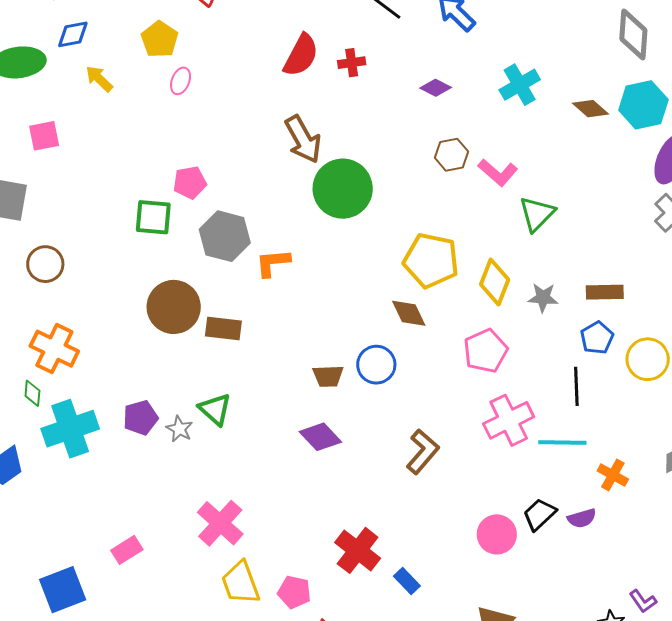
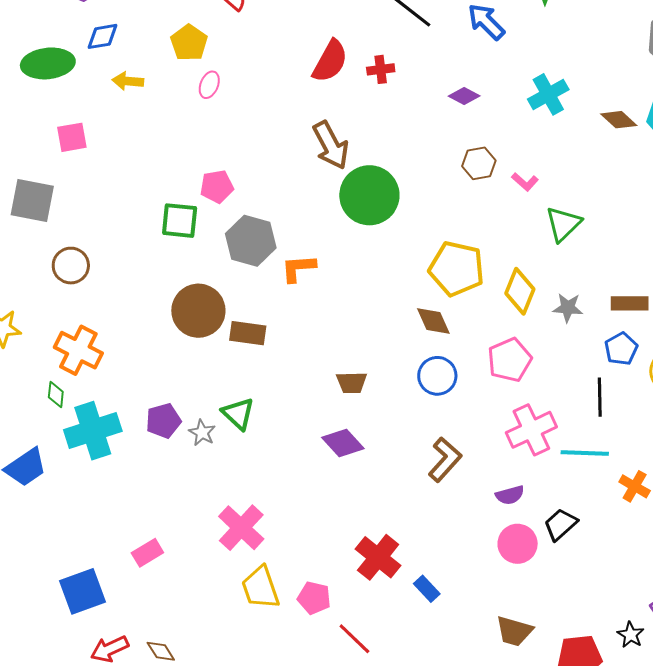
yellow arrow: (99, 79) -> (128, 81), turned -40
pink L-shape: (498, 172) -> (525, 182), size x0.7
blue circle: (376, 365) -> (437, 376), moved
purple semicircle: (582, 518) -> (510, 495), moved

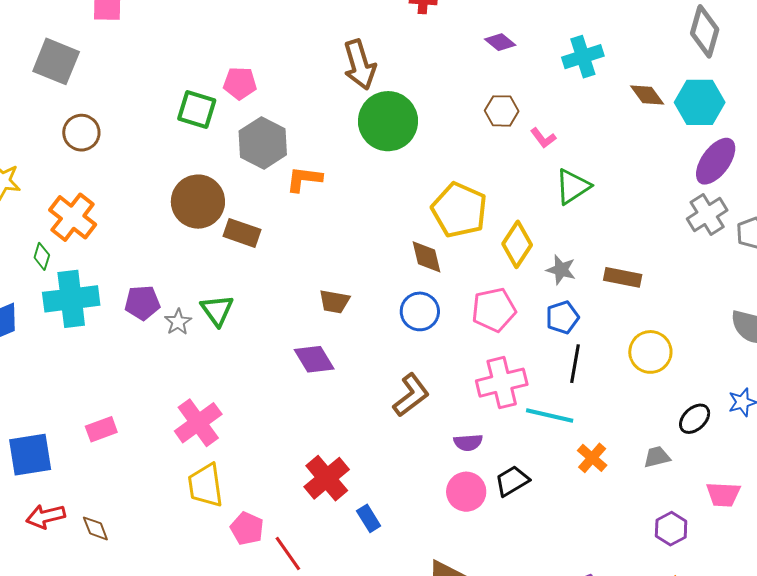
blue pentagon: (621, 349) -> (562, 317), moved
pink pentagon: (314, 598) -> (247, 529), moved

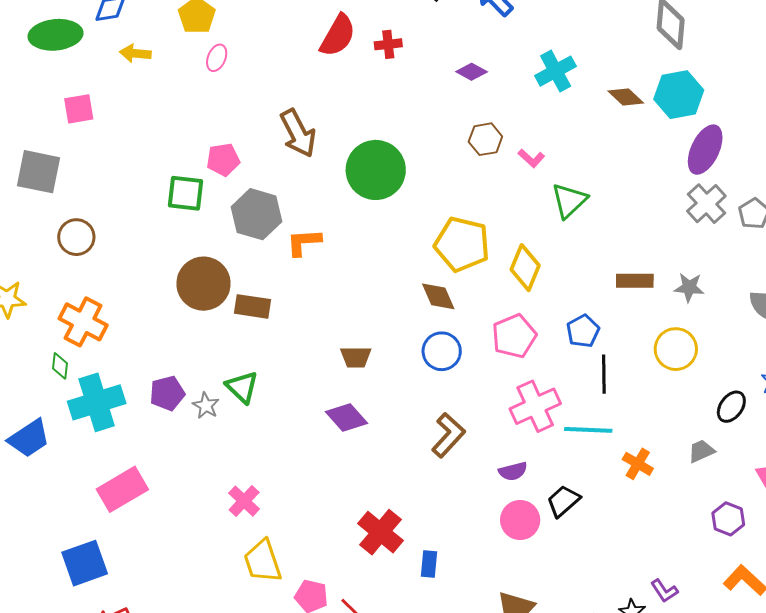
brown arrow: (360, 65) -> (298, 133), moved
gray star: (561, 270) -> (689, 287), moved
pink cross: (198, 423) -> (244, 501), size x0.7
pink rectangle: (101, 429) -> (122, 489), moved, size x1.6
blue rectangle: (369, 518) -> (429, 564), turned 48

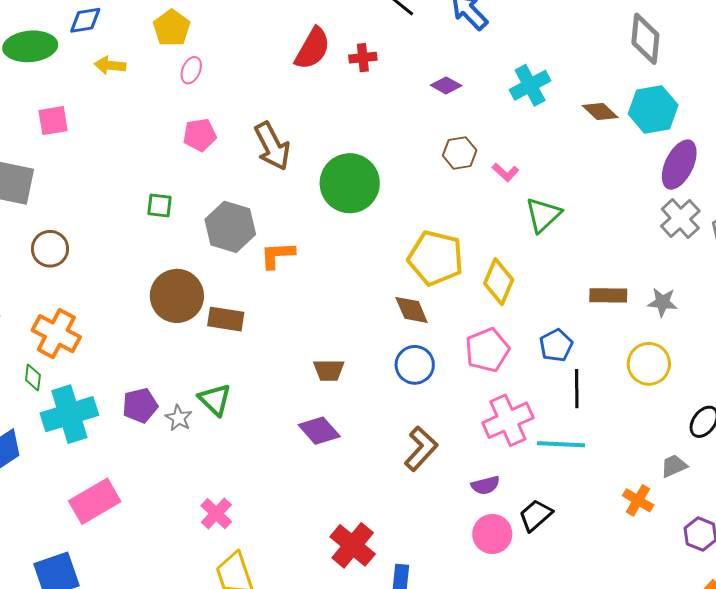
pink pentagon: (223, 160) -> (200, 135), moved
green square: (186, 193) -> (159, 206), size x0.7
orange cross: (638, 464) -> (638, 500), moved

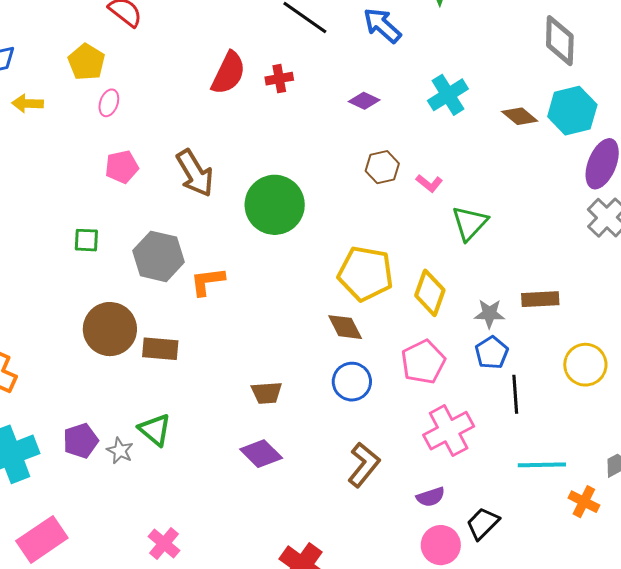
gray star: (663, 302) -> (489, 314), moved
cyan line: (561, 444) -> (542, 465), moved

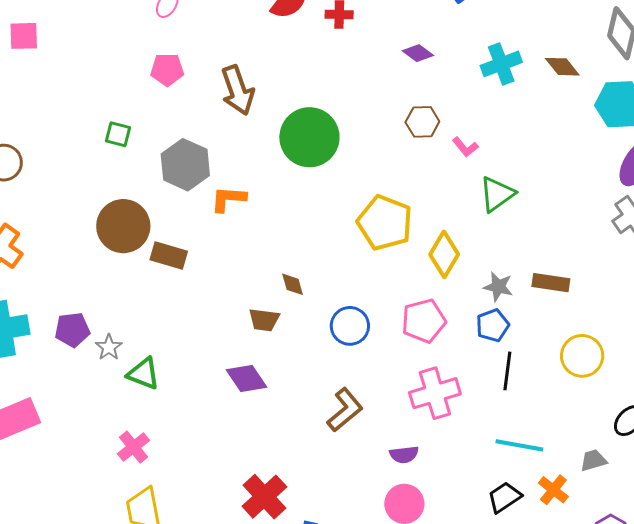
brown diamond: (520, 116) -> (562, 67), moved
brown diamond: (345, 327) -> (293, 284), moved, size x0.7
green triangle: (155, 430) -> (143, 374), moved, turned -30
black trapezoid: (483, 524) -> (504, 497), moved

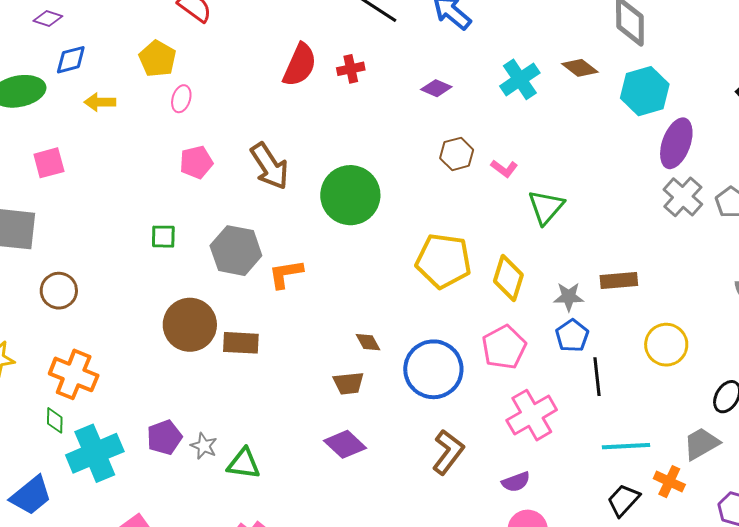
blue circle: (350, 326) -> (433, 369), size x1.5
gray trapezoid: (593, 460) -> (701, 444), size x1.4

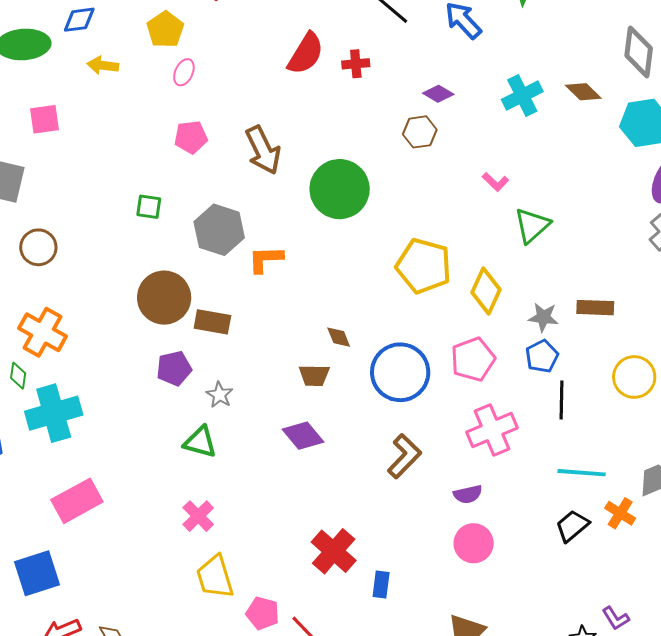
brown hexagon: (457, 154) -> (420, 132), moved
purple pentagon: (164, 437) -> (174, 368), moved
gray star: (204, 446) -> (219, 395), moved

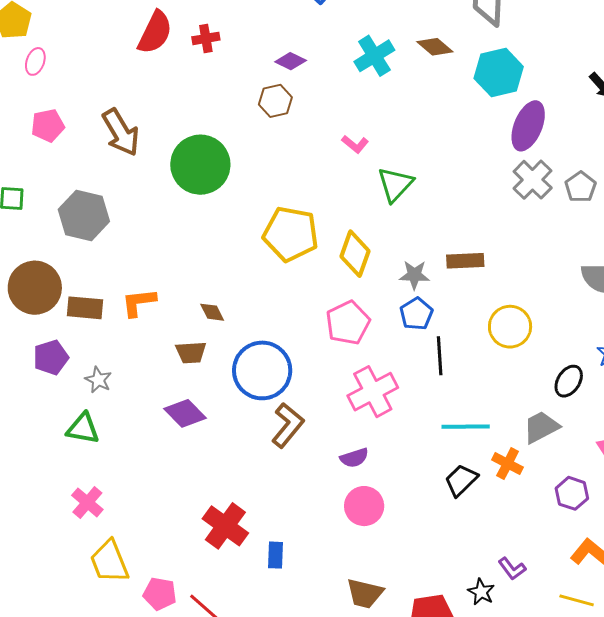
orange L-shape: (266, 259) -> (139, 302), moved
blue circle: (400, 372) -> (262, 370), moved

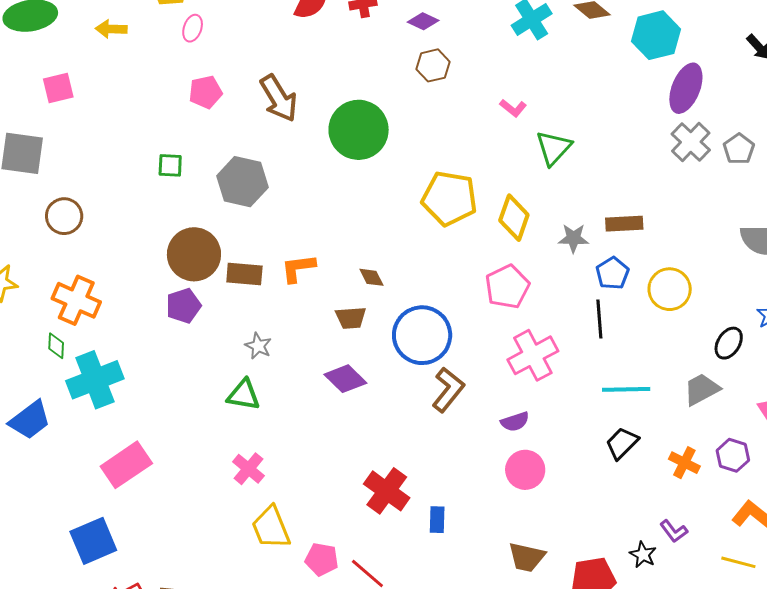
purple diamond: (291, 61) -> (423, 21), moved
blue pentagon: (416, 314) -> (612, 273), moved
purple pentagon: (51, 357) -> (183, 306), moved
orange cross: (508, 464) -> (684, 463), moved

